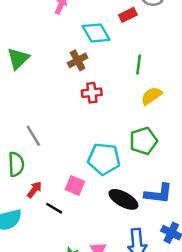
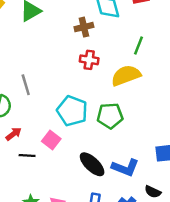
yellow semicircle: (151, 96) -> (126, 75), moved, size x1.4
green pentagon: (143, 141) -> (110, 116), moved
cyan pentagon: (104, 159) -> (72, 111), moved
black line: (54, 208) -> (27, 156), turned -42

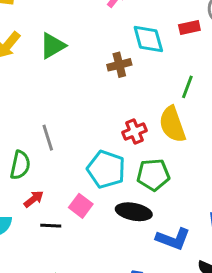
red cross: (89, 60) -> (135, 132), moved, turned -30
yellow semicircle: (126, 75) -> (172, 124), turned -88
black ellipse: (92, 164) -> (134, 212), moved, turned -32

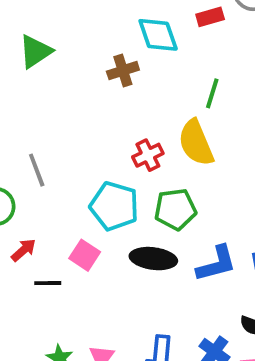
blue L-shape: (173, 239) -> (216, 264), moved, turned -32

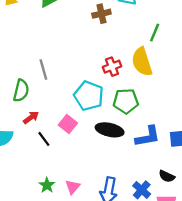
black line: (48, 283) -> (44, 139), turned 49

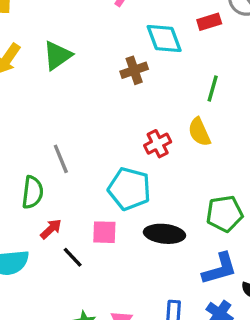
yellow semicircle: (142, 62) -> (199, 132), size x0.7
green pentagon: (126, 101) -> (224, 214), moved
pink square: (68, 124) -> (104, 232), turned -30
blue L-shape: (148, 136) -> (220, 269), moved

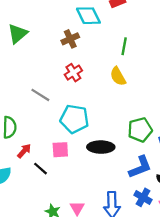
red cross: (158, 144) -> (73, 73), moved
gray line: (61, 159) -> (40, 95), moved, turned -30

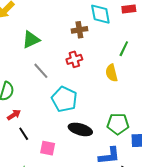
green triangle: (18, 34) -> (31, 40), moved
pink square: (60, 150) -> (48, 148), moved

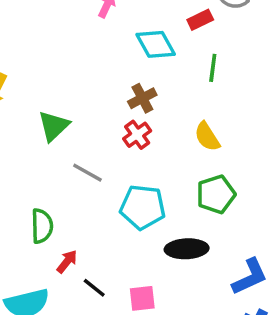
brown cross: (79, 30) -> (142, 98), moved
green line: (124, 49) -> (213, 68), moved
green pentagon: (118, 124) -> (216, 194), moved

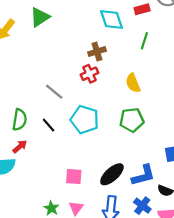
green triangle: (54, 126) -> (40, 17), moved
black ellipse: (187, 249) -> (112, 174), moved, turned -50
red arrow: (67, 262) -> (20, 147), moved
black line: (94, 288) -> (49, 125), moved

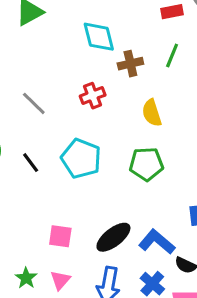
cyan diamond: (111, 19) -> (99, 37), moved
brown cross: (97, 52) -> (130, 64), moved
gray line: (54, 92) -> (34, 103), moved
blue L-shape: (143, 175) -> (157, 242), turned -130

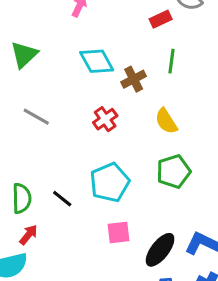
gray line: (34, 103) -> (36, 117), moved
cyan pentagon: (81, 159) -> (110, 182), turned -30
pink square: (60, 236) -> (119, 232), moved

